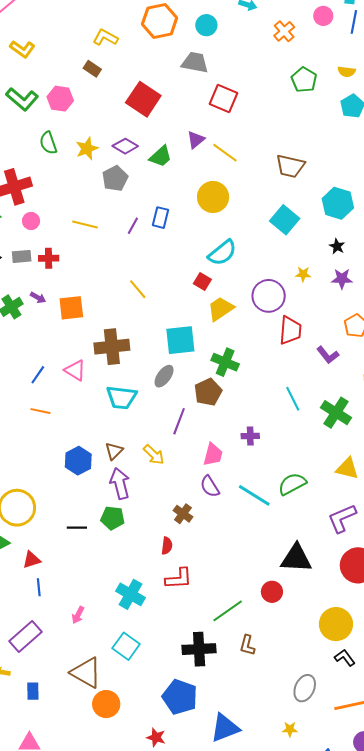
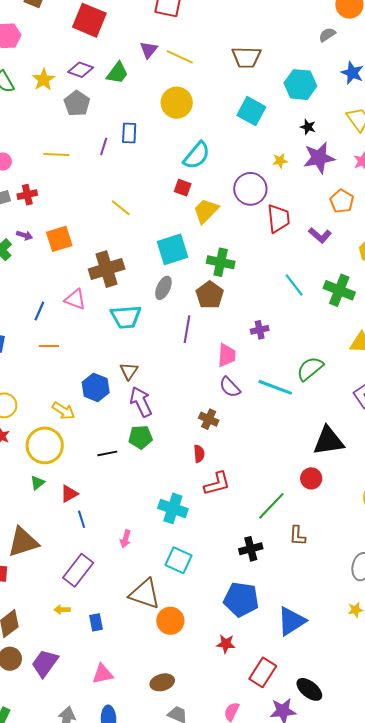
purple star: (342, 279) -> (319, 158), size x1.5
yellow arrow: (154, 455) -> (63, 411), moved
black cross: (199, 649) -> (251, 549), size x0.7

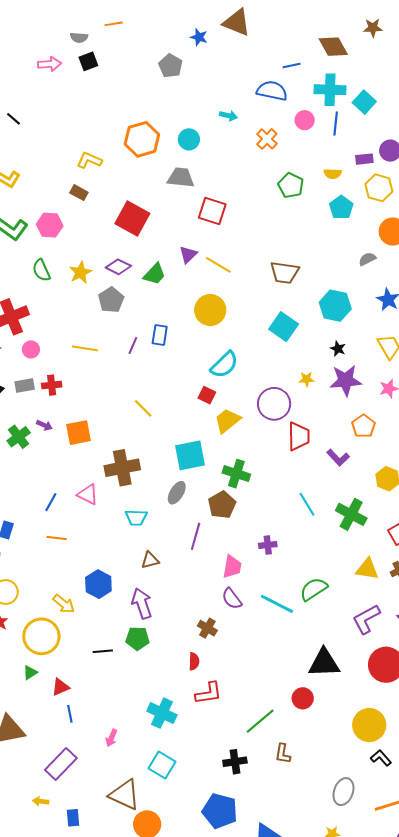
cyan trapezoid: (126, 317) -> (136, 517), size x0.7
brown triangle: (129, 371) -> (150, 560), moved, turned 36

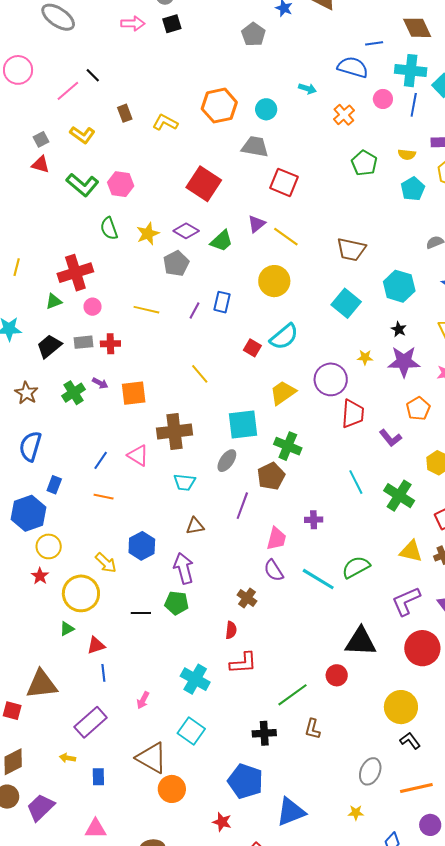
brown rectangle: (79, 193) -> (125, 113), moved, turned 36
red square: (207, 395) -> (252, 348), moved

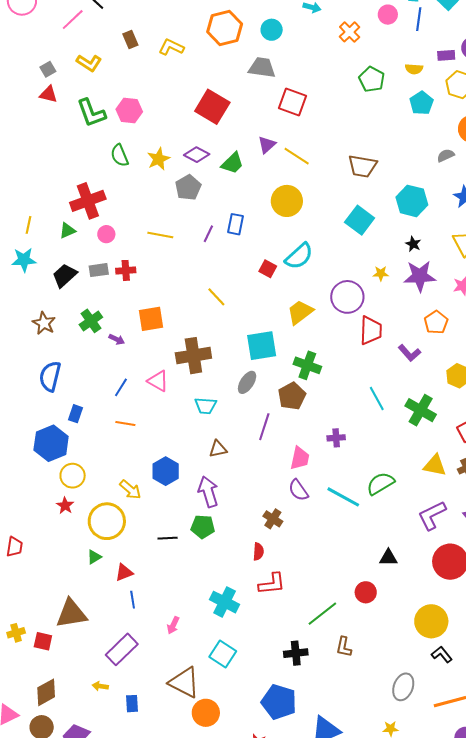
green L-shape: (82, 185) -> (91, 113), turned 32
yellow line: (17, 267) -> (28, 225), moved
purple arrow: (100, 383) -> (117, 339), moved
black triangle: (361, 642) -> (388, 558), size x0.6

